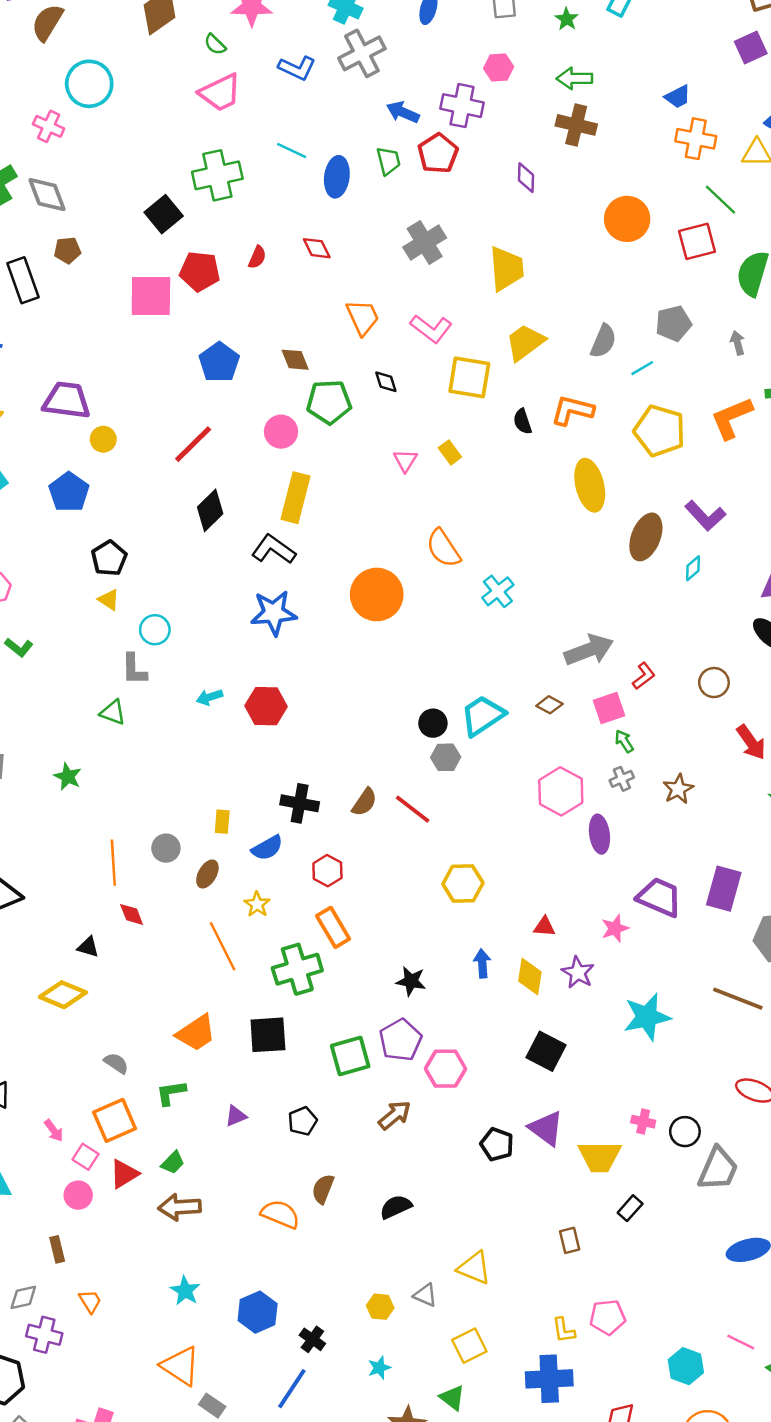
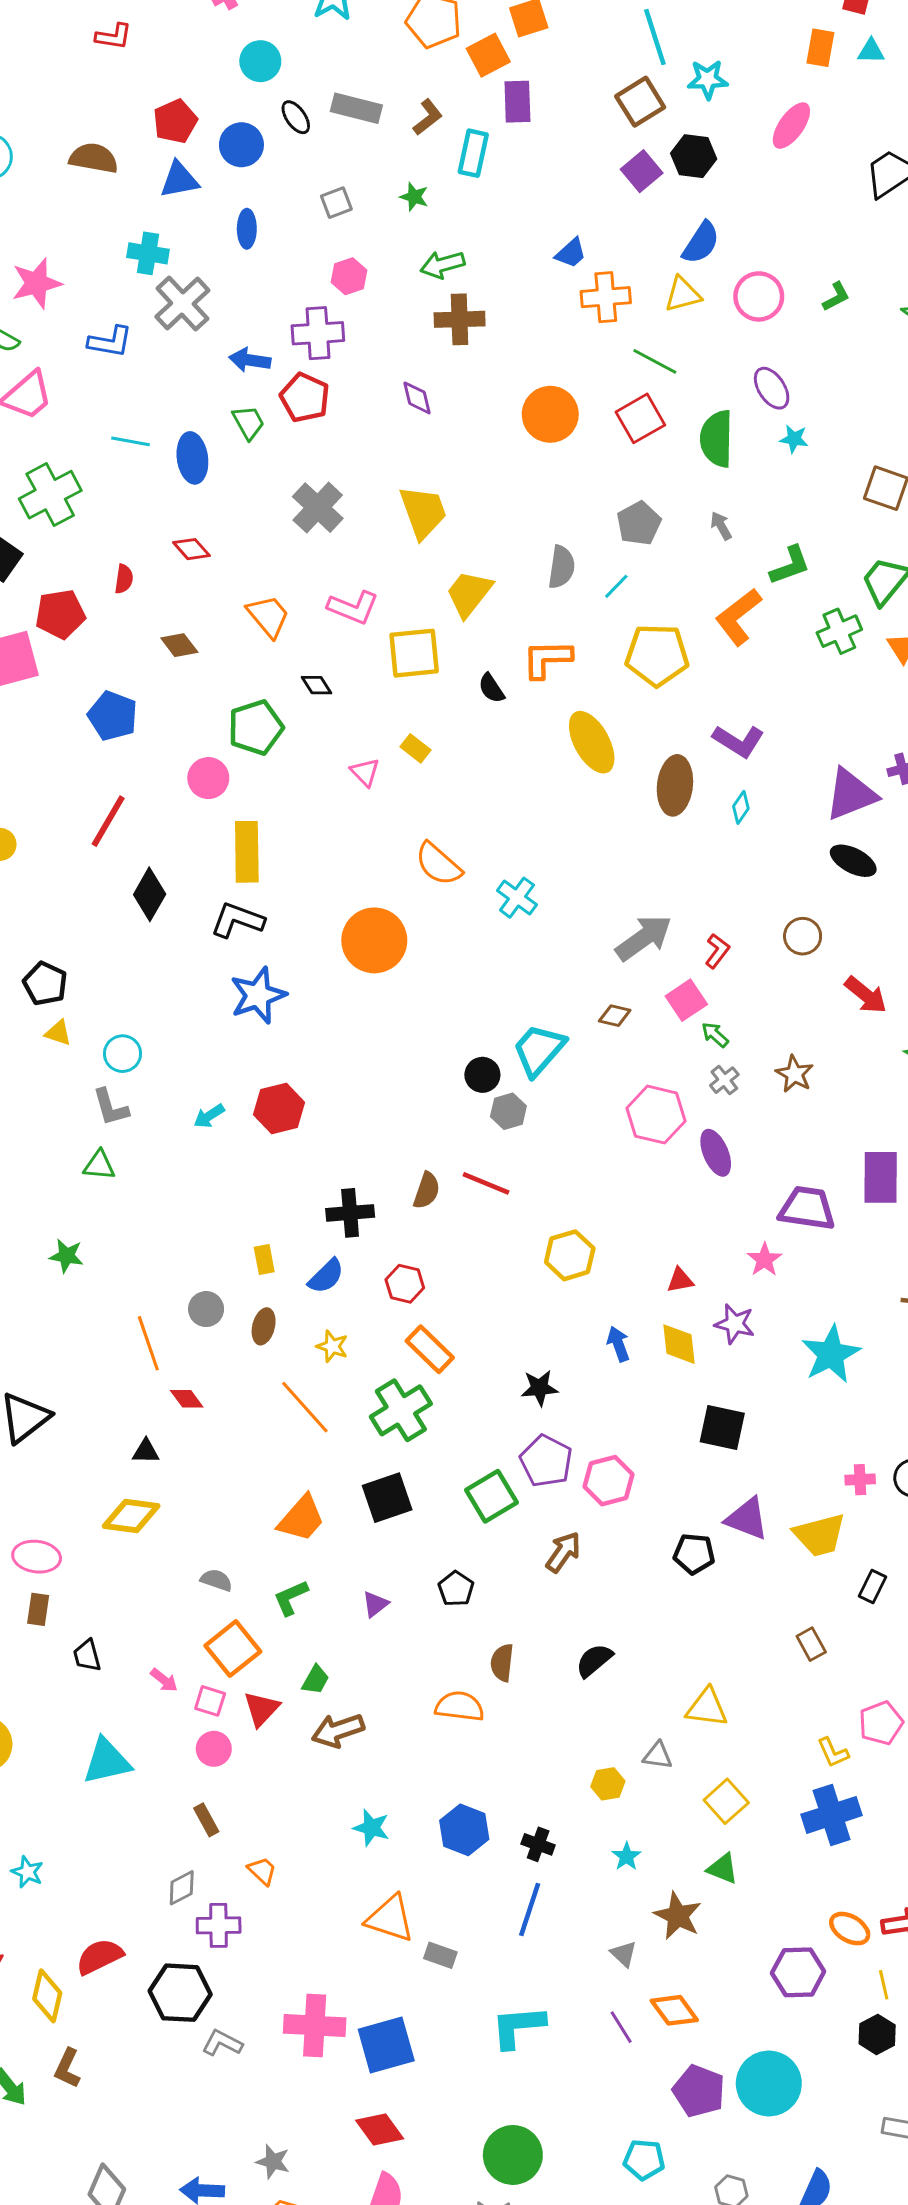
brown diamond: (295, 360) -> (179, 645), moved

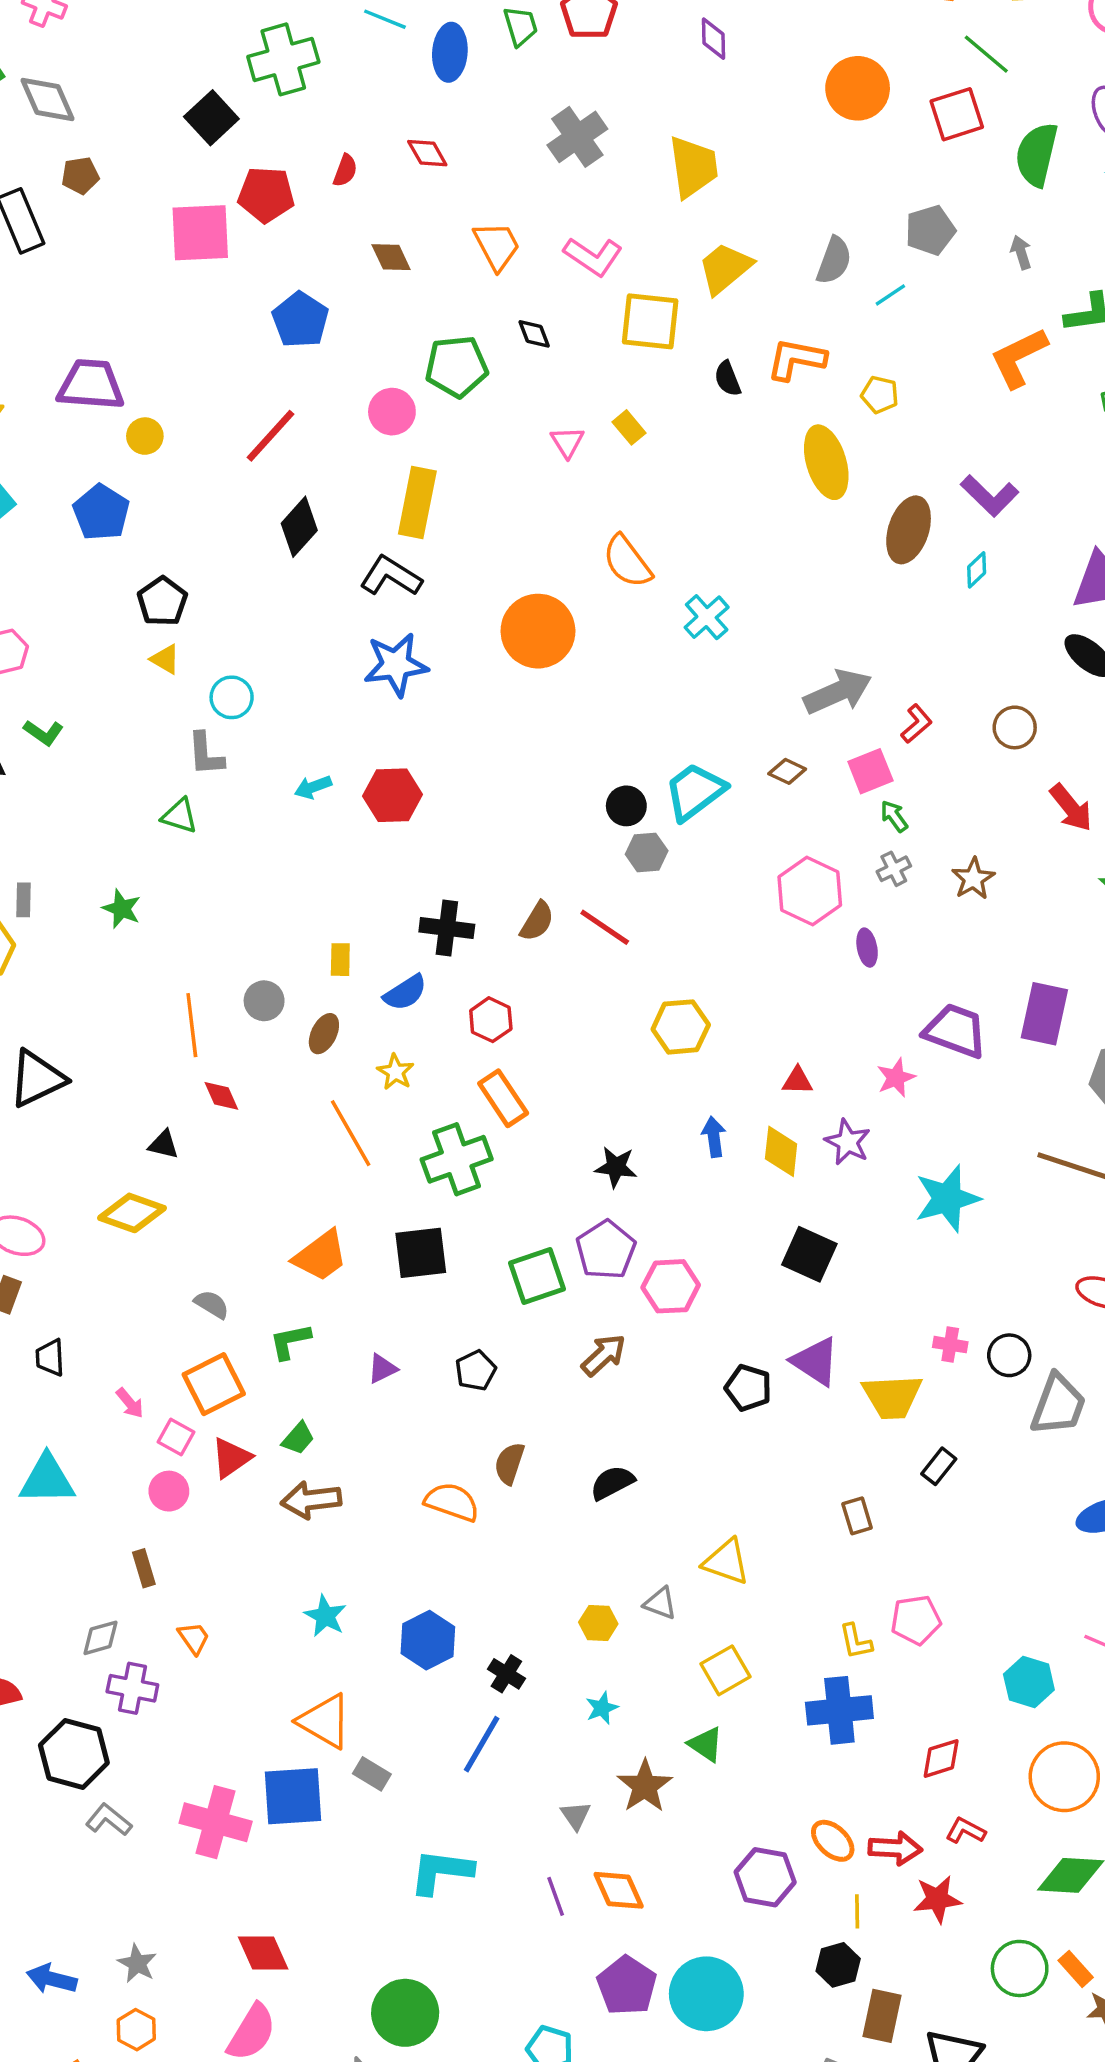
yellow pentagon: (657, 655) -> (880, 395), moved, size x0.5
purple ellipse: (716, 1153) -> (867, 948), size x0.7
blue square: (386, 2045) -> (293, 1796), moved

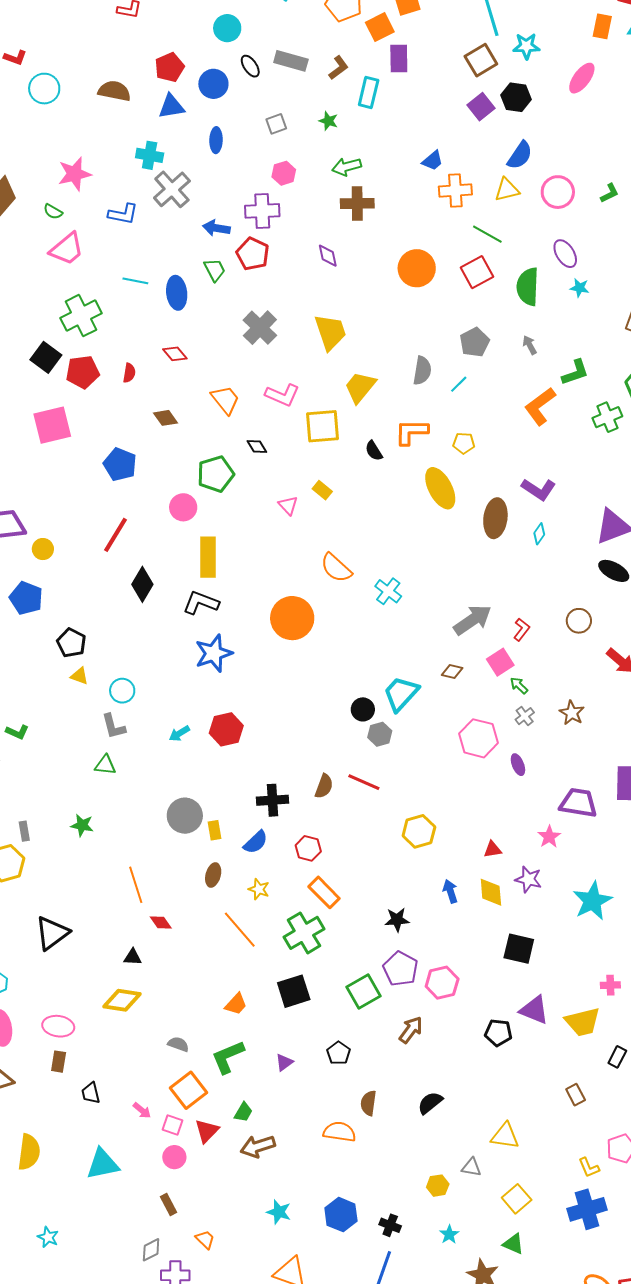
red pentagon: (266, 195) -> (83, 372), moved
gray circle: (264, 1001) -> (185, 816), moved, size x1.5
orange trapezoid: (320, 1256) -> (236, 1004), size x0.7
green L-shape: (290, 1341) -> (228, 1057), size x1.4

